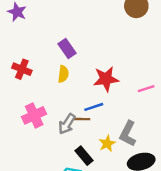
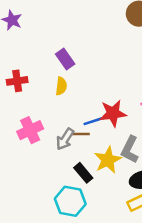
red cross: (22, 69) -> (17, 81), turned -30
red star: (106, 79) -> (113, 113), moved
yellow star: (107, 143) -> (108, 160), size x1.5

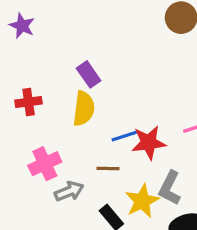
yellow semicircle: (61, 86) -> (84, 109), size x1.5
blue line: (94, 121) -> (124, 136), moved
gray arrow: (65, 139) -> (69, 191), moved, turned -145

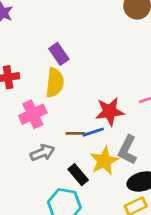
blue line: (124, 136) -> (93, 132), moved
pink cross: (45, 164) -> (33, 114), moved

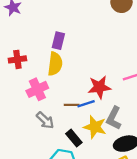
purple rectangle: (59, 54) -> (58, 41), turned 49
gray arrow: (42, 153) -> (45, 120), turned 66
yellow star: (104, 161) -> (95, 127), turned -30

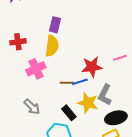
gray arrow: (45, 120) -> (32, 107), moved

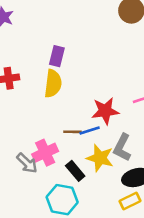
pink cross: (36, 69) -> (45, 153), moved

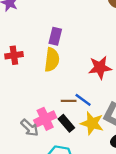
red star: (105, 111) -> (100, 68), moved
blue line: (90, 131) -> (83, 100), turned 54
black rectangle: (75, 171) -> (66, 123), moved

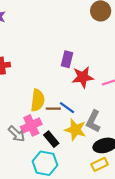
purple rectangle: (55, 36) -> (67, 59), moved
yellow semicircle: (52, 60) -> (38, 100), moved
black rectangle: (66, 123) -> (51, 139), moved

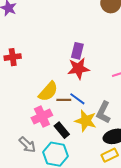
red star: (83, 77) -> (78, 69), moved
yellow semicircle: (38, 100) -> (48, 92), turned 35
gray arrow: (17, 134) -> (27, 145), moved

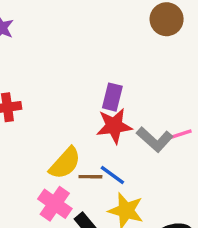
gray L-shape: (103, 112) -> (155, 139), moved, turned -75
pink cross: (42, 117) -> (55, 204), turned -30

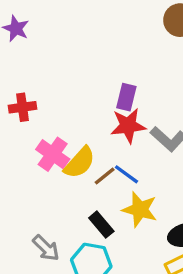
brown line: (90, 177) -> (105, 176), turned -40
pink cross: (55, 204) -> (53, 154), moved

